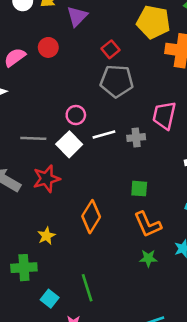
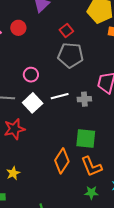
pink circle: (76, 115) -> (31, 75), moved
green square: (139, 189) -> (86, 139), size x1.5
orange diamond: (91, 217) -> (62, 161), moved

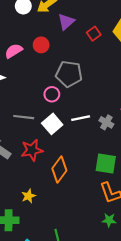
red square: (66, 30) -> (94, 34), moved
gray pentagon: (71, 55) -> (69, 74), moved
gray cross: (84, 99) -> (106, 122), turned 32
orange diamond: (62, 161) -> (59, 170), moved

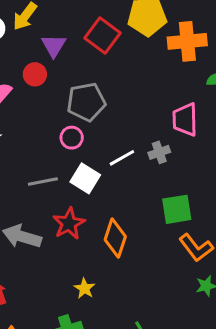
purple triangle: (66, 22) -> (54, 46), moved
red square: (94, 34) -> (103, 35), size x1.6
gray cross: (106, 122) -> (159, 152), turned -32

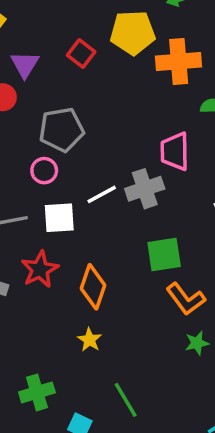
red square: (103, 35) -> (81, 53), size x0.7
gray cross: (159, 152) -> (145, 189), size x1.5
white square: (85, 178) -> (59, 218), turned -36
yellow star: (84, 288) -> (90, 340), moved

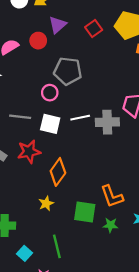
green square: (164, 255) -> (85, 212), moved

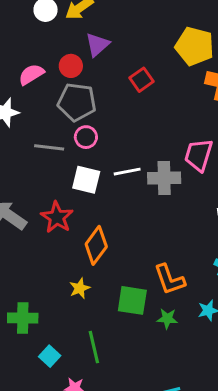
red square: (94, 28) -> (142, 80), moved
gray pentagon: (68, 71) -> (77, 102), moved
gray line: (20, 117) -> (49, 147), moved
red star: (29, 152) -> (57, 217), turned -30

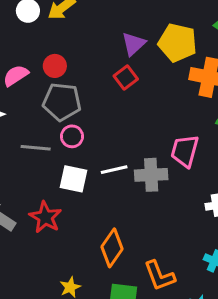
purple triangle: (97, 45) -> (134, 44), moved
orange diamond: (96, 245) -> (112, 248), moved

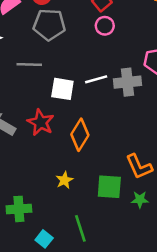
pink circle: (72, 136) -> (105, 26), moved
orange diamond: (112, 248) -> (80, 135), moved

